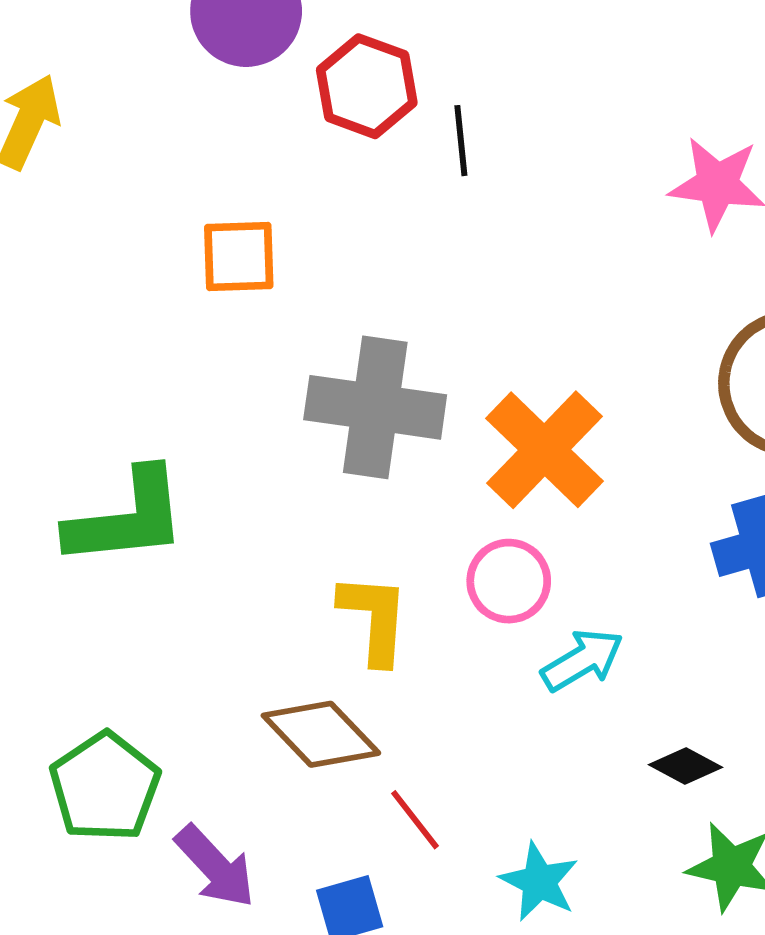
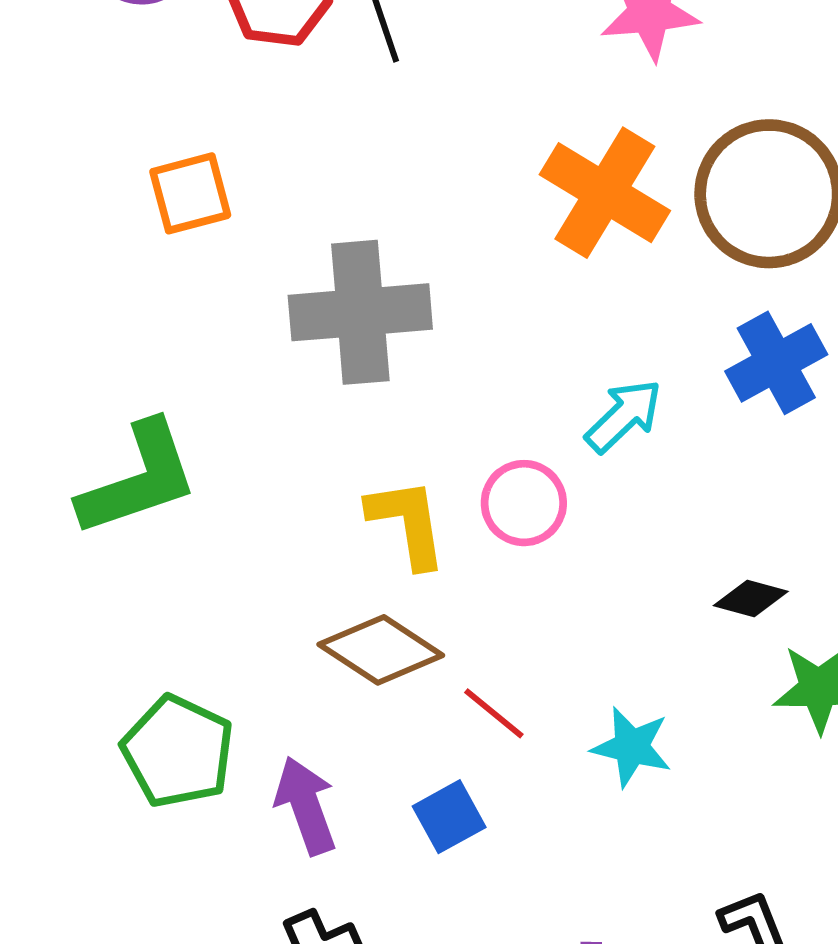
orange cross: (544, 450) -> (605, 193), moved
pink circle: (509, 581) -> (524, 503), moved
cyan arrow: (582, 660) -> (624, 416), moved
purple arrow: (215, 867) -> (306, 806), turned -144

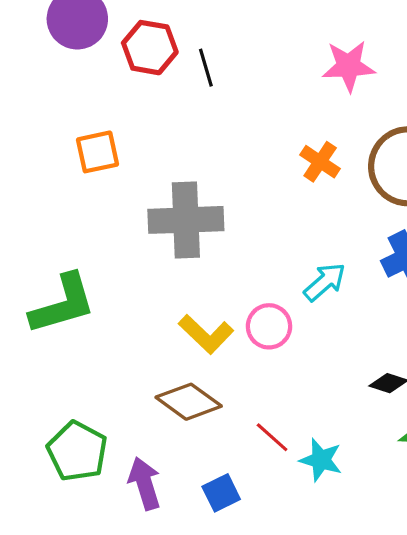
orange cross: (605, 193) -> (320, 162), size x0.6
yellow L-shape: (407, 523) -> (206, 334), turned 140
red line: (494, 713) -> (272, 437), moved

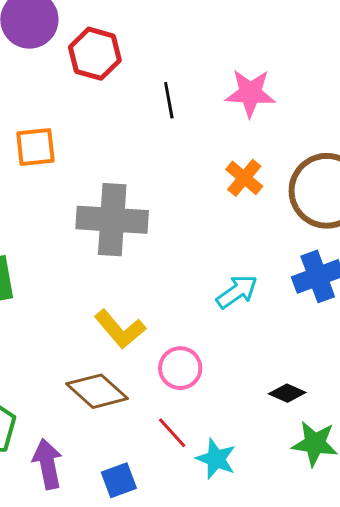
pink star: (349, 66) -> (250, 93), moved
black line: (206, 68) -> (169, 100), moved
pink circle: (269, 326) -> (180, 368), moved

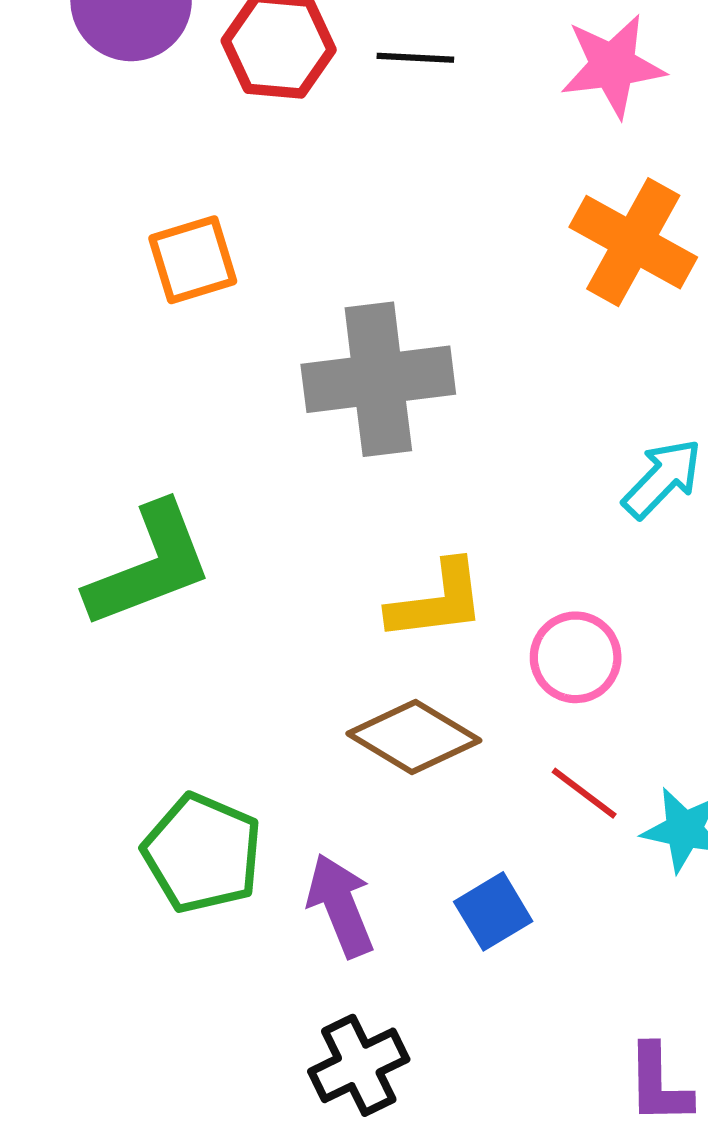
black line: (169, 100) -> (415, 58), moved, turned -66
orange cross: (244, 178) -> (633, 242), size x1.5
yellow L-shape: (120, 329) -> (437, 601), turned -46

